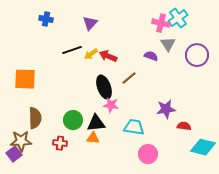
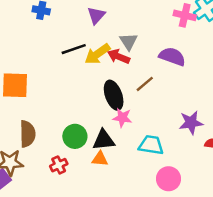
gray triangle: (168, 44) -> (129, 42), moved
yellow arrow: (91, 54) -> (97, 54), size x1.5
purple semicircle: (151, 56) -> (172, 57), size x1.5
red cross: (60, 143) -> (59, 165), turned -32

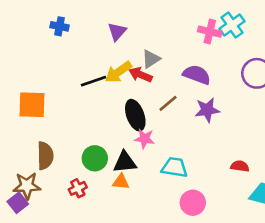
gray triangle: (129, 42) -> (151, 59), turned 30
black line: (74, 49) -> (93, 81), moved
purple star: (191, 123) -> (207, 110), moved

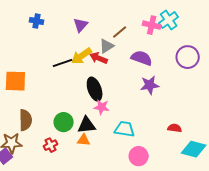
brown line: (168, 103) -> (120, 32), moved

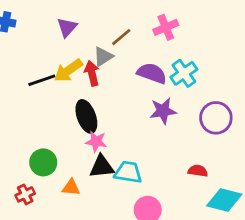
cyan cross: (169, 20) -> (184, 73), moved
pink cross: (152, 25) -> (166, 27), turned -36
purple circle: (188, 57) -> (216, 118), moved
red arrow: (99, 58) -> (92, 73), turned 54
black triangle: (87, 125) -> (102, 167), moved

